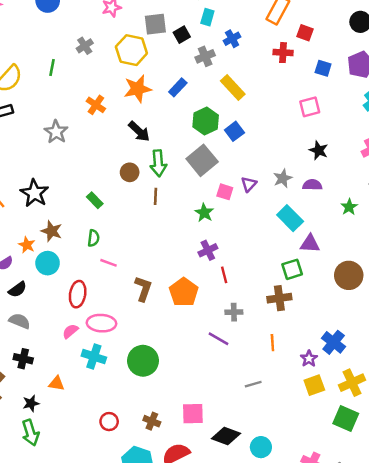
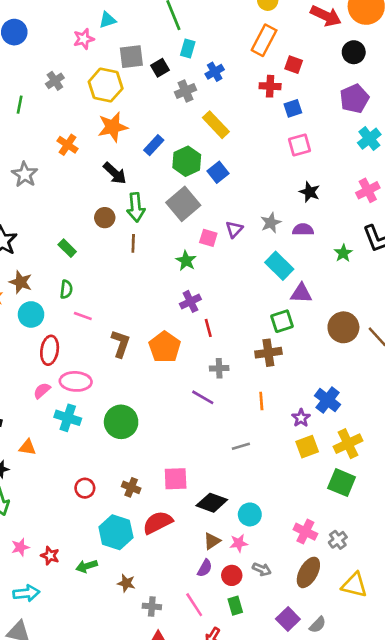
blue square: (323, 68) -> (293, 108), moved, turned -35
blue rectangle: (178, 87) -> (154, 145), moved
cyan circle: (48, 263) -> (31, 314), moved

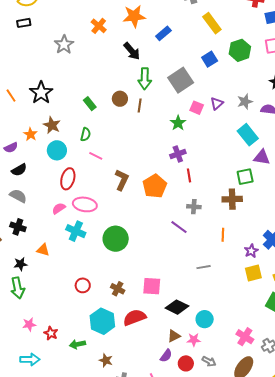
green hexagon: (187, 161) -> (240, 50), moved
brown circle: (105, 218) -> (120, 99), moved

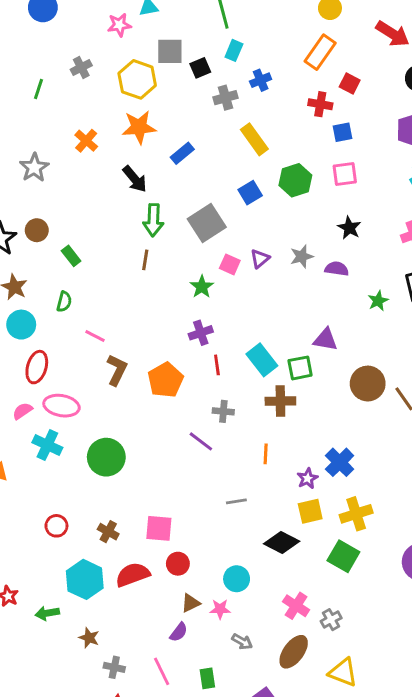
brown circle: (120, 99) -> (37, 230), moved
cyan rectangle: (248, 135) -> (262, 360), moved
pink line: (96, 156) -> (95, 336), moved
black diamond: (177, 307) -> (282, 543), moved
red circle: (186, 363) -> (178, 564), moved

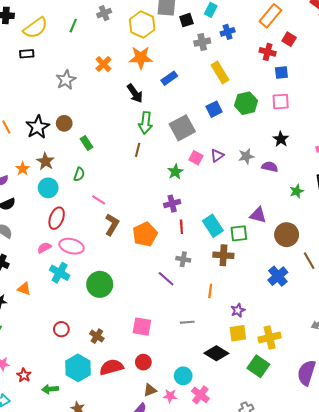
brown circle: (368, 384) -> (287, 235), moved
blue cross: (340, 462) -> (278, 276), moved
pink square: (159, 528) -> (142, 327), moved
pink cross: (296, 606) -> (200, 395), moved

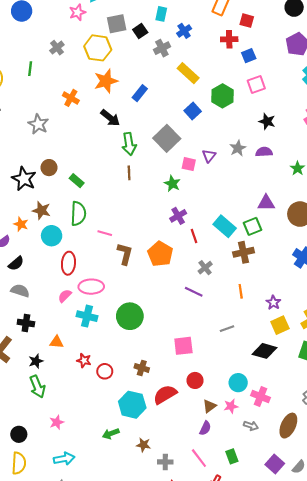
green semicircle: (79, 174) -> (78, 214), size x1.6
gray cross: (183, 259) -> (205, 268), turned -32
red star: (24, 375) -> (84, 360), moved

